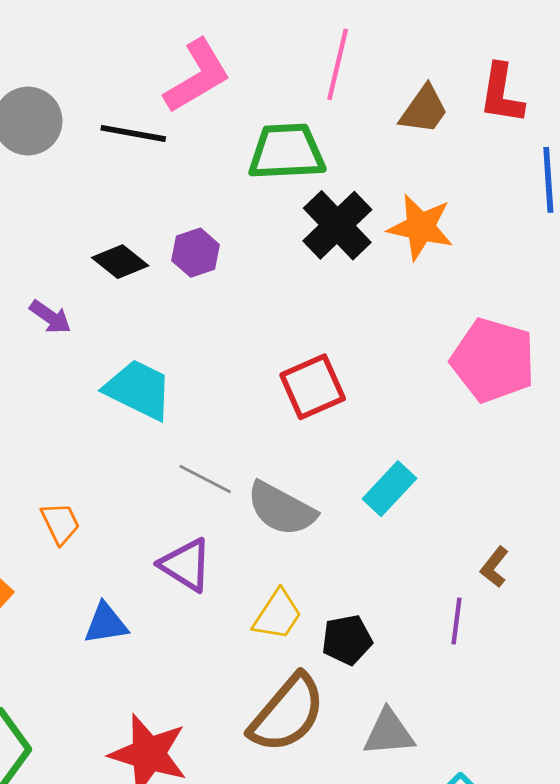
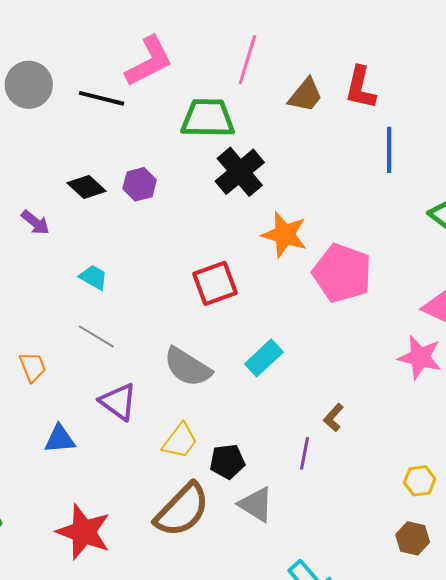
orange star: (420, 227) -> (284, 235), moved
cyan trapezoid: (139, 390) -> (93, 277), size x0.6
gray line: (205, 479) -> (96, 336), moved
gray triangle: (389, 733) -> (256, 504), moved, turned 33

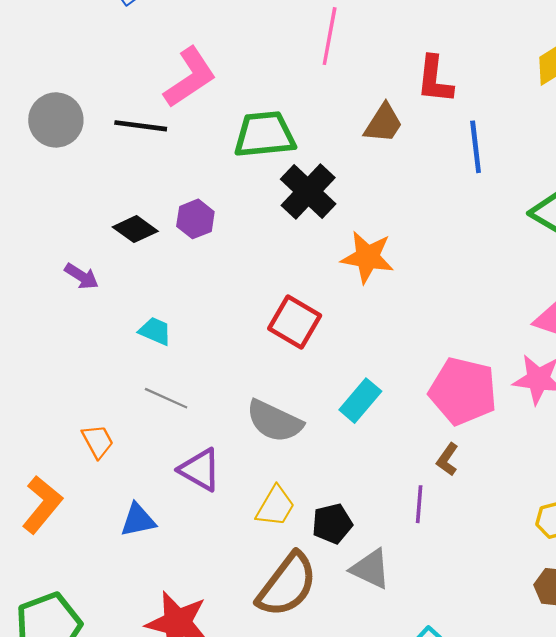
pink line: (247, 60) -> (330, 36), moved
brown trapezoid: (306, 95) -> (383, 123), moved
pink pentagon: (342, 273) -> (463, 391), moved
red square: (215, 283) -> (295, 322), turned -33

